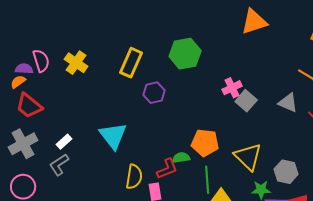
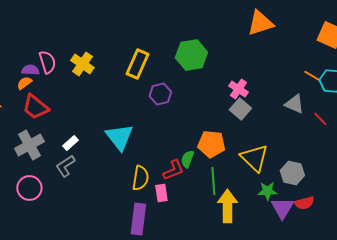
pink cross: (232, 88) -> (238, 89), turned -30
gray square: (246, 101) -> (240, 109), moved
green semicircle: (181, 158) -> (187, 159), turned -60

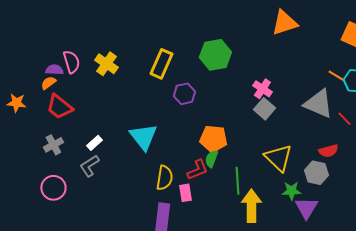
gray triangle: (294, 104) -> (318, 104), size x1.5
orange pentagon: (211, 144) -> (213, 139), moved
gray cross: (29, 145) -> (53, 145), size x0.7
red semicircle: (304, 203) -> (328, 151), moved

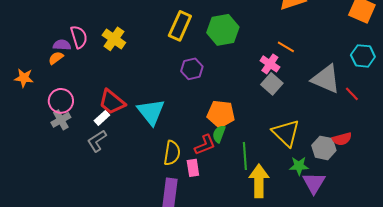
yellow rectangle: (161, 64) -> (180, 26), moved
orange line: (336, 76) -> (286, 47), moved
red trapezoid: (59, 107) -> (112, 102), moved
red semicircle: (328, 151) -> (342, 139), moved
pink circle: (53, 188) -> (61, 101), moved

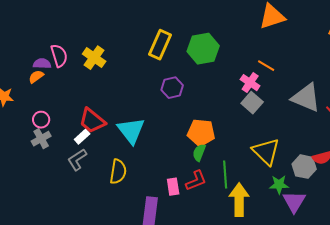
pink circle: (61, 101) -> (41, 120), size x0.7
red L-shape: (205, 145) -> (196, 181), moved
yellow semicircle: (172, 153) -> (118, 172), moved

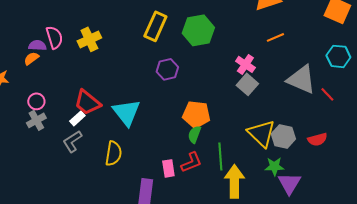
yellow cross: (94, 58) -> (89, 39), turned 30
orange line: (266, 66) -> (275, 37), moved, turned -54
gray hexagon: (304, 167) -> (283, 136), moved

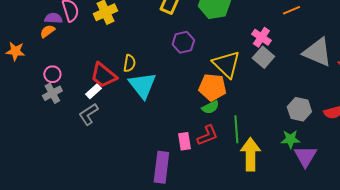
yellow triangle: (261, 133) -> (226, 64), moved
green semicircle: (194, 134) -> (210, 107), turned -138
yellow semicircle: (113, 153) -> (129, 63), moved, size x0.7

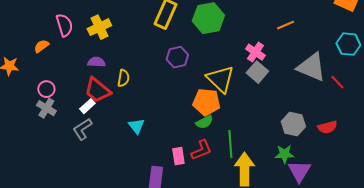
purple semicircle: (53, 18) -> (96, 62), moved
cyan triangle: (142, 85) -> (136, 126), moved, size x0.6
gray cross: (52, 93) -> (46, 108), turned -30

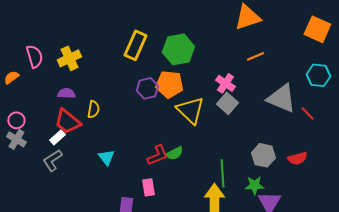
orange pentagon: (206, 102) -> (169, 84), moved
green line: (230, 144) -> (222, 173), moved
red L-shape: (201, 150) -> (157, 155), moved

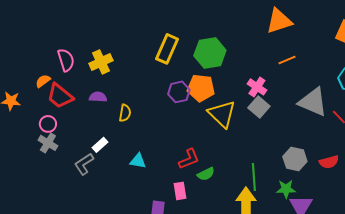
red trapezoid: (67, 121) -> (60, 96), moved
white rectangle: (57, 137) -> (100, 145), moved
green semicircle: (174, 153) -> (206, 174), moved
cyan triangle: (106, 157) -> (138, 161), turned -42

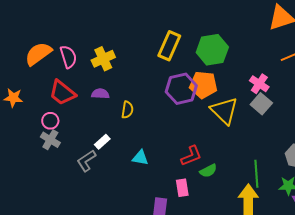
orange semicircle: (43, 81) -> (38, 54), moved, size x1.8
purple hexagon: (179, 92) -> (181, 89), size x1.4

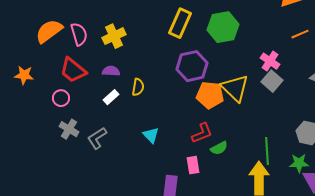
orange pentagon: (203, 85) -> (210, 95), moved
gray cross: (50, 140) -> (69, 129), moved
white rectangle: (102, 142) -> (111, 97), moved
cyan triangle: (140, 158) -> (151, 135), turned 36

